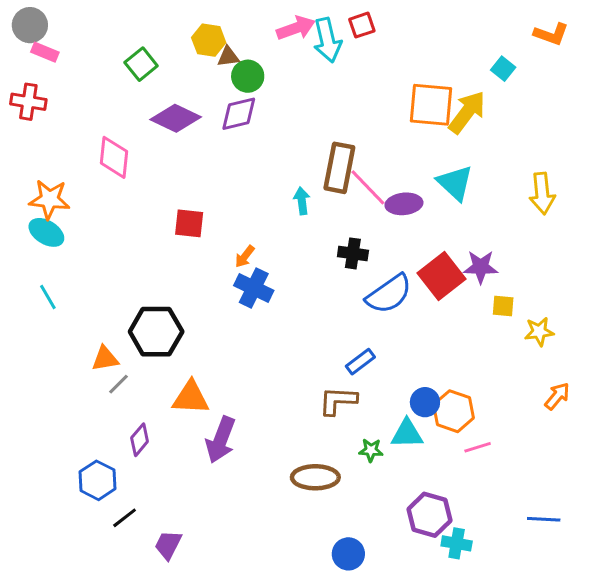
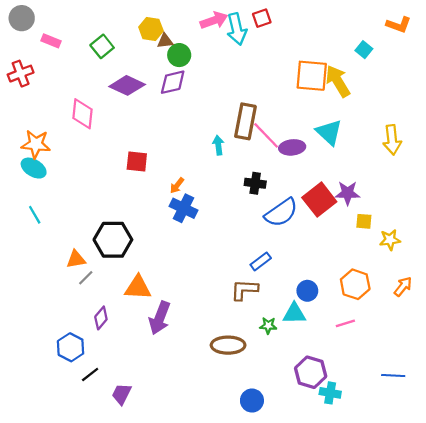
pink rectangle: (45, 52) -> (51, 41), moved
red cross: (28, 102) -> (21, 74), turned -30
yellow arrow: (467, 112) -> (338, 81), turned -68
orange hexagon: (454, 411) -> (355, 284), moved

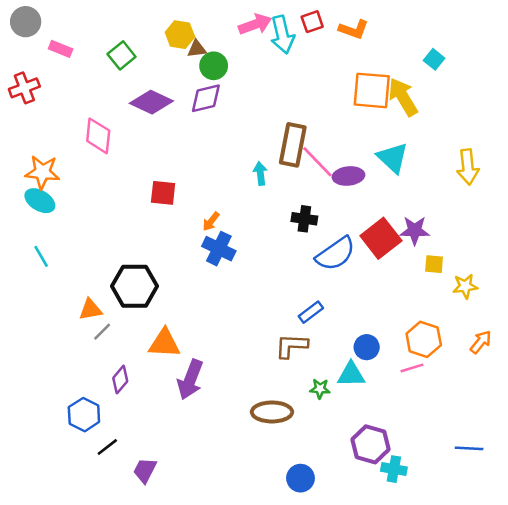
orange L-shape: (399, 25) -> (354, 29), moved
pink line: (345, 323) -> (412, 368), moved

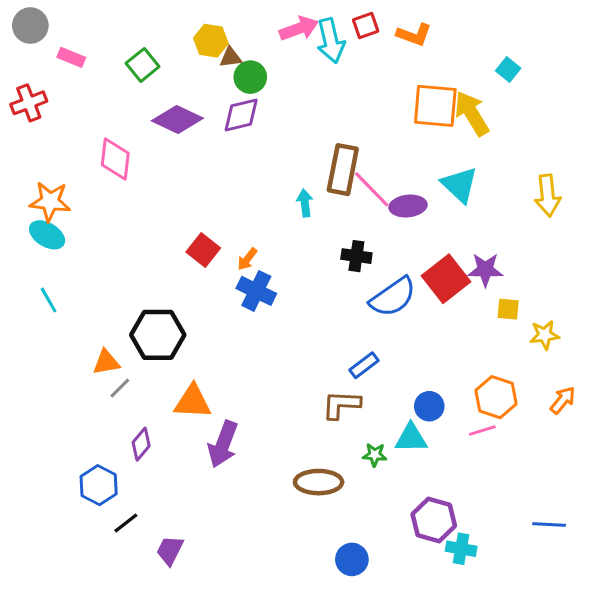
red square: (163, 193) -> (203, 250), moved, turned 32

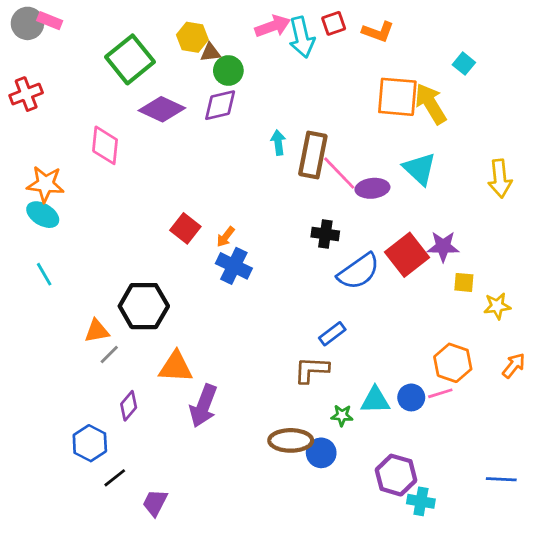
pink rectangle: (71, 57) -> (50, 21), moved
green square: (143, 65) -> (130, 59), size x1.6
cyan arrow: (305, 203) -> (278, 143), moved
blue circle: (429, 406) -> (411, 397), moved
blue circle: (352, 559) -> (321, 453), moved

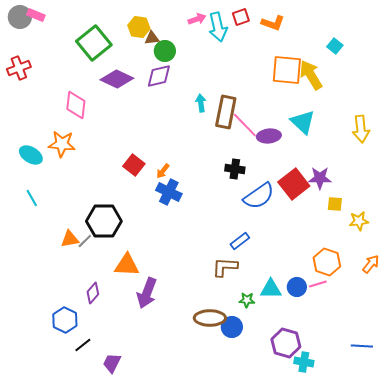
pink arrow: (273, 26) -> (197, 19), size x0.7
orange star: (45, 184) -> (62, 144), moved
gray line: (109, 355) -> (85, 241), moved

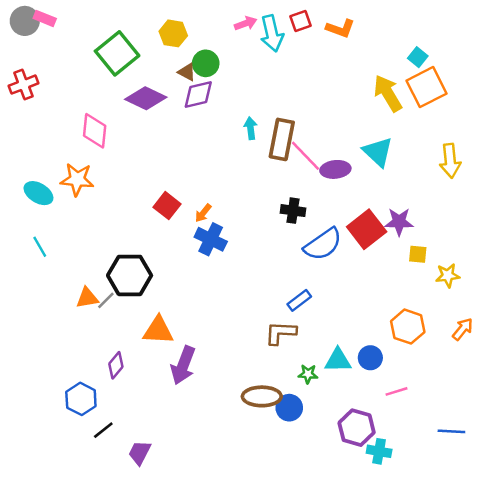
brown triangle: (152, 38) -> (187, 72), moved, turned 35
orange square: (287, 70) -> (426, 87), moved, turned -32
pink line: (318, 284) -> (397, 391), moved

